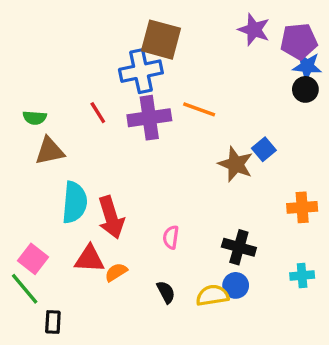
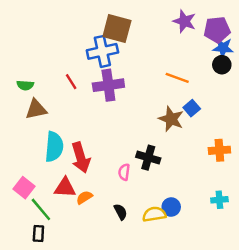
orange line: (199, 109) -> (177, 78), moved
black cross: (239, 247) -> (148, 158), moved
green line: (25, 289) -> (41, 209), moved

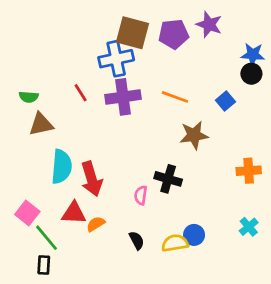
purple pentagon: (217, 30) -> (174, 34), moved
orange line: (177, 78) -> (175, 97), moved
blue square: (192, 108) -> (225, 101), moved
brown star: (171, 119) -> (194, 135), turned -30
cyan cross: (219, 200) -> (249, 227), turned -35

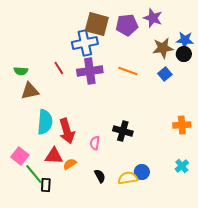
brown star: (194, 135) -> (163, 48), moved
pink semicircle: (141, 195) -> (95, 143), moved
black rectangle: (44, 265) -> (46, 185), moved

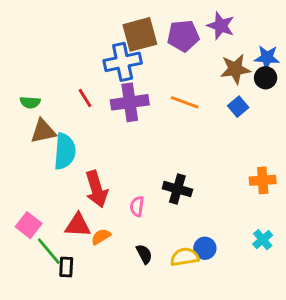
brown square: (97, 24) -> (140, 34), turned -30
cyan semicircle: (45, 122) -> (65, 151), moved

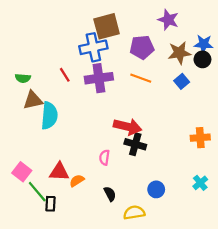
purple pentagon: (183, 36) -> (142, 47), moved
red arrow: (97, 189) -> (128, 127), moved, turned -60
yellow semicircle: (185, 257) -> (134, 213), moved

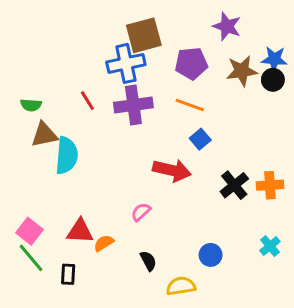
blue square: (182, 81) -> (200, 139), moved
black cross: (135, 144) -> (234, 185), moved, turned 35
pink semicircle: (104, 157) -> (141, 212), turned 40
green line: (37, 192) -> (31, 258), moved

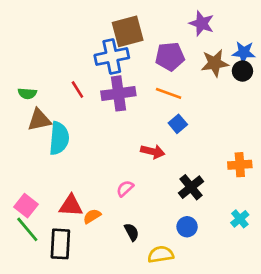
red arrow: (172, 170) -> (153, 152), size x0.7
black cross: (234, 185) -> (191, 187), moved
black rectangle: (68, 274) -> (60, 244), size x1.6

